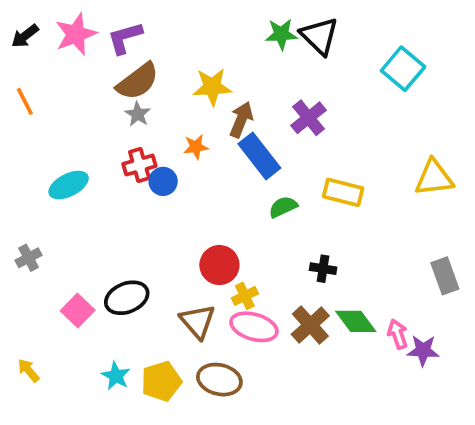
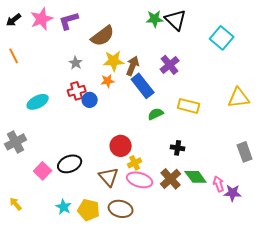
brown semicircle: (138, 81) -> (103, 36), moved
yellow star: (212, 87) -> (114, 61), moved
gray cross: (29, 258) -> (16, 142), size x1.5
yellow pentagon: (161, 381) -> (89, 210), turned 30

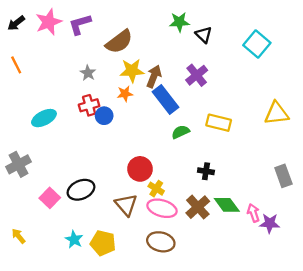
black triangle: (176, 20) -> (204, 35), moved, size x0.7
yellow cross: (135, 163) -> (156, 189), turned -32
brown ellipse: (121, 209) -> (161, 242), moved

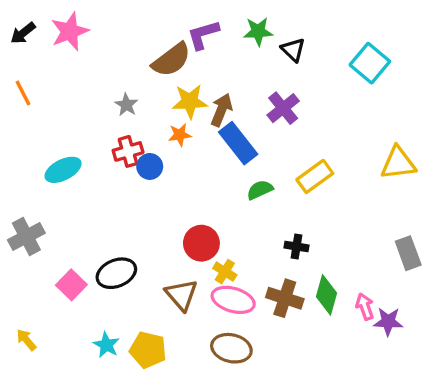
purple L-shape: (80, 24) -> (203, 35), moved
yellow rectangle: (219, 123) -> (315, 176), turned -50
green diamond: (227, 205) -> (326, 295), turned 52
brown cross: (198, 207) -> (285, 298), turned -30

